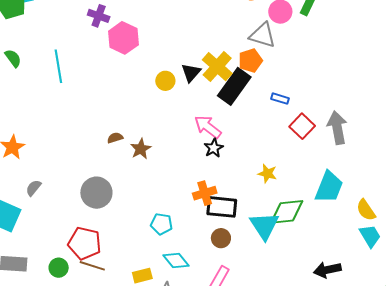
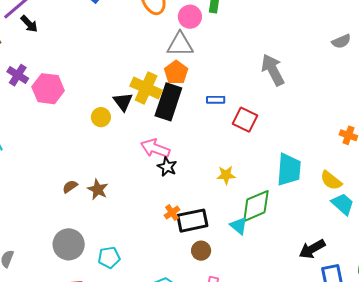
purple cross: (99, 16) -> (18, 75), turned 30
gray arrow: (337, 128) -> (273, 70), moved
orange cross: (205, 193) -> (172, 213), size x0.7
cyan pentagon: (161, 224) -> (109, 257), moved
cyan triangle: (264, 226) -> (239, 226), size x0.6

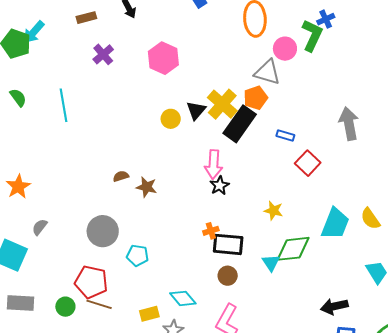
pink hexagon: (48, 89) -> (163, 58), moved
pink arrow: (155, 148) -> (213, 164), turned -124
yellow semicircle: (331, 180) -> (370, 219), moved
brown star: (98, 189) -> (147, 187), turned -30

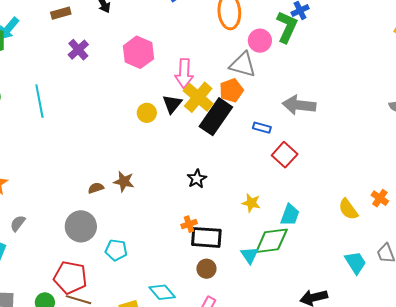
gray arrow: (349, 124) -> (299, 105), moved, turned -72
pink arrow: (213, 164) -> (184, 73), moved
brown semicircle: (121, 176) -> (96, 188), moved
cyan trapezoid: (335, 224) -> (290, 215), moved, size x0.7

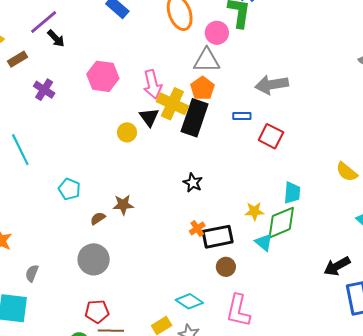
yellow star: (251, 203) -> (254, 211), moved
cyan pentagon: (116, 250) -> (69, 189), moved, turned 30
red pentagon: (70, 277) -> (97, 311), size x0.7

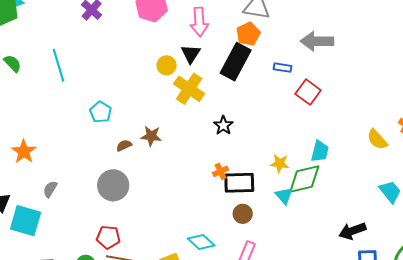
yellow cross: (172, 104) -> (189, 89), moved

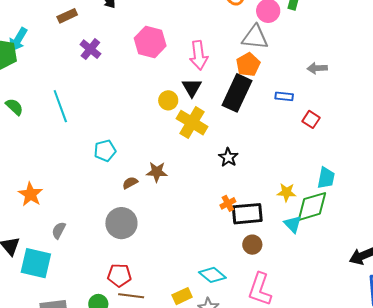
gray arrow: (317, 41) -> (317, 68), size x0.6
red square: (308, 92) -> (311, 119), size x0.7
cyan pentagon: (101, 112) -> (105, 151), turned 30

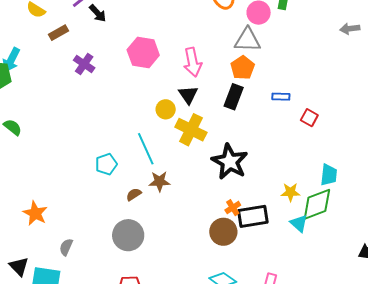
gray arrow: (317, 68) -> (350, 29), moved
black rectangle: (237, 93) -> (234, 97), size x0.7
cyan line: (60, 106) -> (146, 149), moved
black star: (228, 157) -> (230, 162), size x1.8
brown circle: (252, 245) -> (223, 232), moved, size x1.4

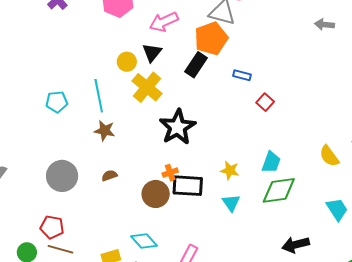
pink arrow: (193, 62) -> (164, 22), turned 64
orange pentagon: (242, 68) -> (211, 38), size x1.4
brown semicircle: (134, 194) -> (109, 175), moved
green diamond: (317, 204) -> (279, 190), moved

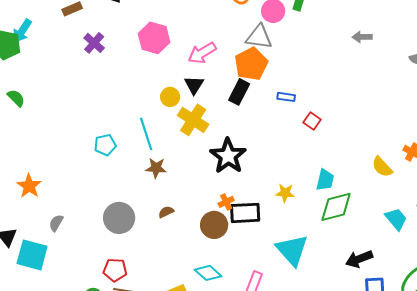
cyan triangle: (231, 203) -> (292, 250), moved, size x1.8

